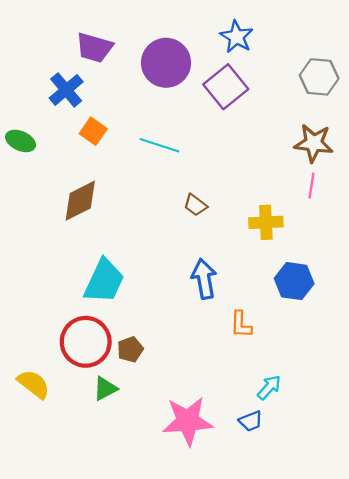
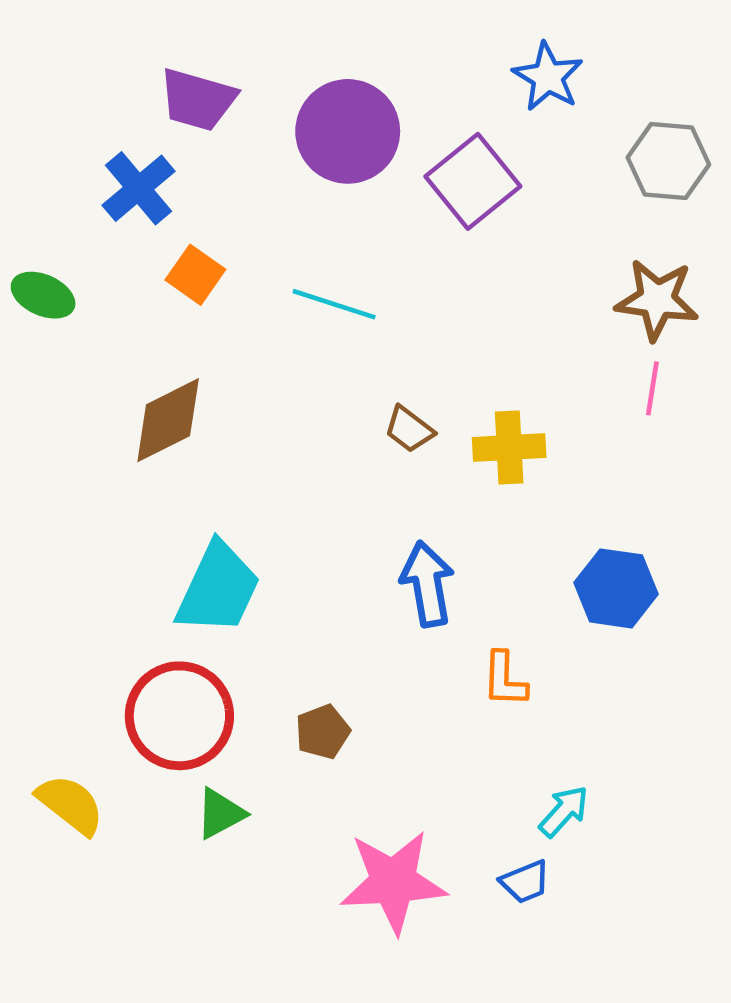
blue star: (237, 37) -> (548, 77), moved
yellow cross: (266, 222) -> (509, 447), moved
brown pentagon: (130, 349) -> (323, 732), moved

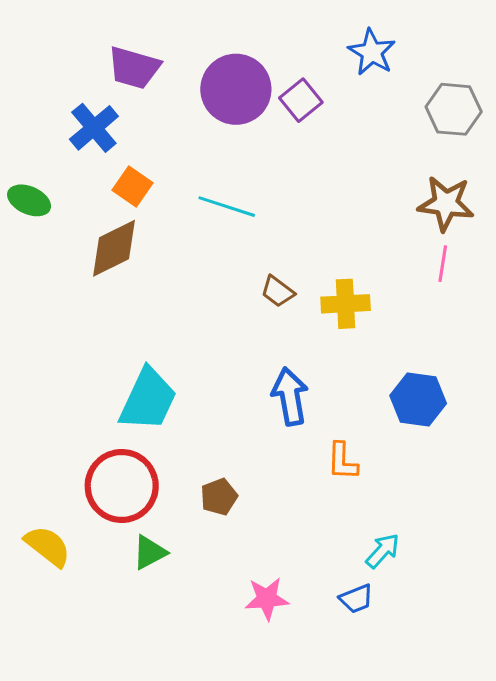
purple square: (473, 181) -> (301, 100), moved, size x0.7
brown diamond: (168, 420) -> (114, 248), moved
pink star: (393, 882) -> (267, 599), size x0.6

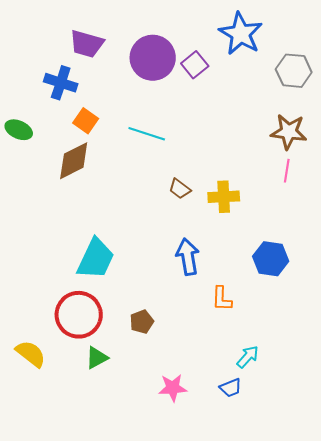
blue star: (372, 52) -> (241, 34), size x1.4
blue cross: (94, 128) -> (61, 83), turned -32

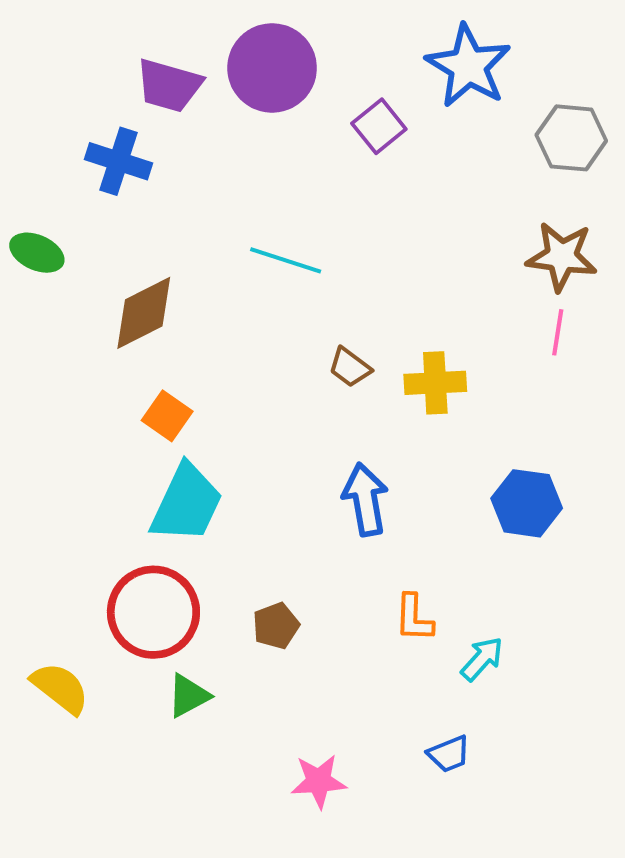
purple circle: (153, 58) -> (272, 68), moved
orange square: (86, 121) -> (167, 416), moved
orange L-shape: (222, 299) -> (414, 618), moved
cyan arrow: (248, 357) -> (482, 659), moved
pink star: (173, 388) -> (319, 781), moved

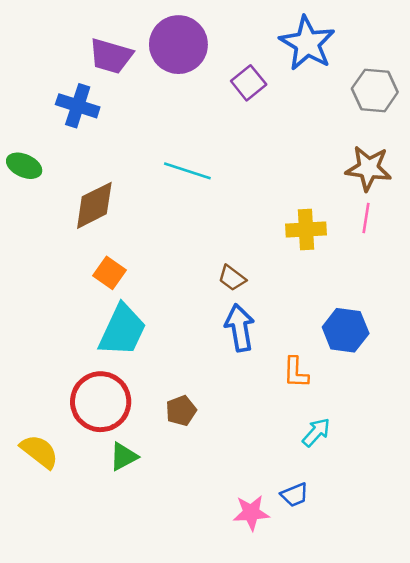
brown trapezoid: (350, 367) -> (232, 278), moved
yellow cross: (435, 383) -> (306, 230), moved
orange L-shape: (414, 618) -> (296, 372), moved
pink star: (319, 781) -> (251, 513), moved

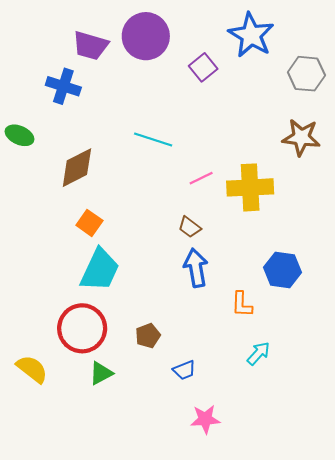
pink line: (366, 218) -> (201, 178), moved, turned 55
yellow cross: (306, 230) -> (250, 187), size x1.4
blue trapezoid: (295, 495) -> (184, 370), moved

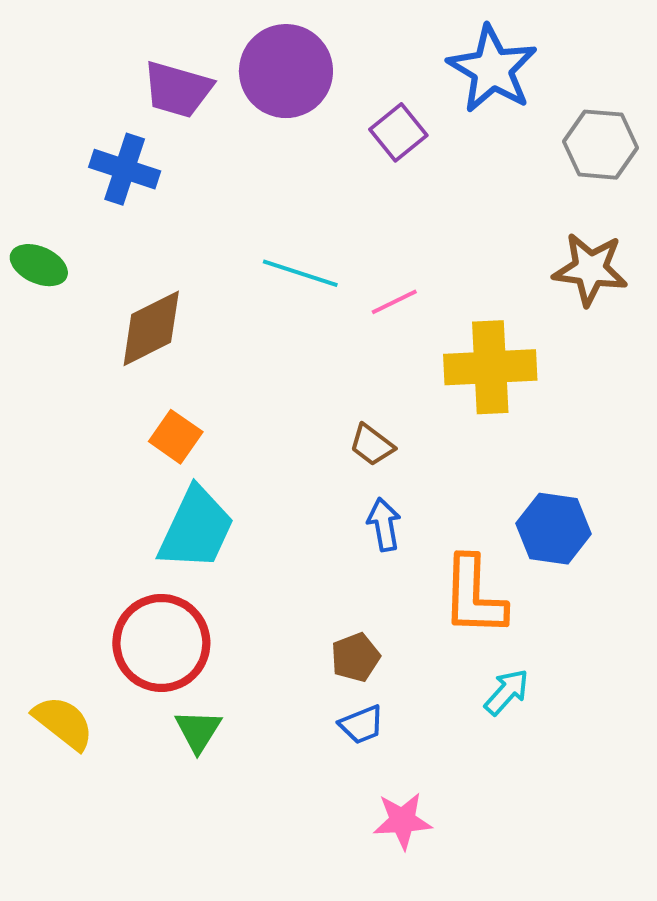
pink line: (201, 178) -> (394, 302), moved
blue arrow: (196, 268) -> (384, 525), size x0.7
orange L-shape: (242, 304) -> (474, 596), size x1.6
brown pentagon: (148, 336) -> (355, 657), moved
green triangle: (101, 373) -> (198, 731), turned -30

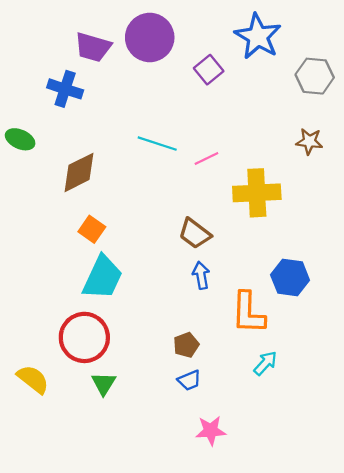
brown star: (590, 269) -> (309, 141), size x0.7
brown trapezoid: (372, 445) -> (195, 234), size x1.4

